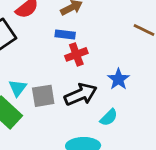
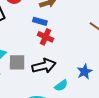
red cross: (76, 54) -> (46, 37), turned 35
blue star: (118, 79) -> (85, 72), moved

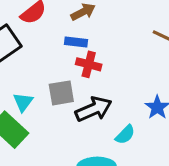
gray square: (17, 62) -> (61, 93), moved

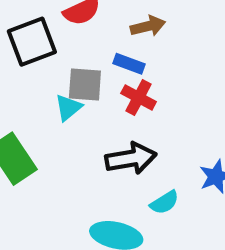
gray square: (61, 93) -> (85, 85), moved
cyan triangle: (23, 102) -> (68, 108), moved

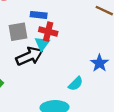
cyan triangle: (68, 108) -> (42, 44), moved
black arrow: (131, 158) -> (29, 56), moved

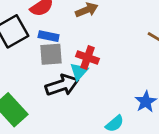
blue rectangle: (39, 15) -> (49, 36), moved

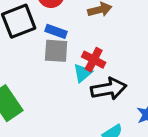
black arrow: (62, 85) -> (109, 89), moved

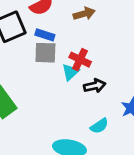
black arrow: (109, 89) -> (95, 86), size x0.7

